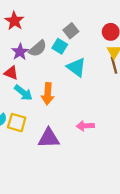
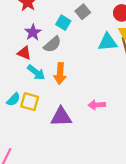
cyan square: (60, 46) -> (63, 23), moved
gray semicircle: (38, 48) -> (52, 44), moved
cyan triangle: (76, 67) -> (108, 42), moved, turned -42

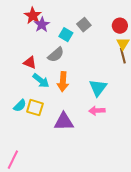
purple star: (33, 32) -> (42, 25), moved
cyan triangle: (108, 42) -> (98, 88), moved, turned -48

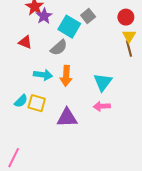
cyan square: (66, 35) -> (69, 27), size x1.5
red triangle: (30, 63) -> (25, 42), moved
cyan arrow: (41, 81) -> (43, 75), turned -30

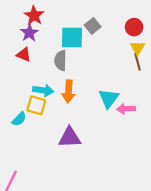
purple star: (44, 16) -> (29, 33), moved
cyan square: (69, 27) -> (72, 37), turned -30
gray semicircle: (59, 48) -> (60, 60), turned 132
yellow square: (37, 103) -> (36, 105), moved
pink arrow: (102, 106) -> (126, 109), moved

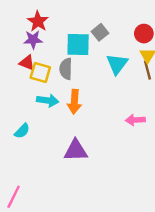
purple star: (29, 33) -> (33, 40), turned 30
cyan triangle: (109, 98) -> (117, 64), moved
yellow square: (36, 105) -> (40, 73), moved

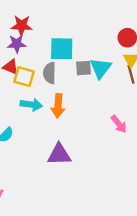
red star: (38, 21) -> (22, 26), turned -30
gray square: (100, 32) -> (84, 68), moved, turned 35
pink arrow: (135, 120) -> (119, 124), turned -126

